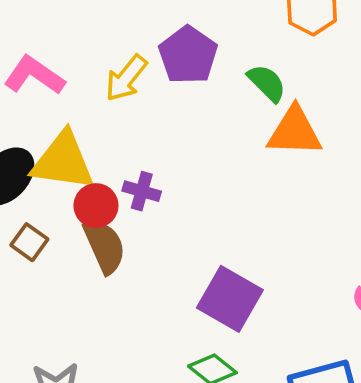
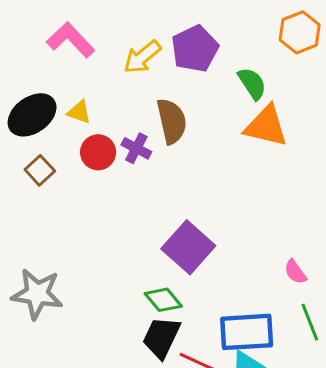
yellow triangle: (63, 161) -> (79, 112), size x0.5
brown semicircle: (104, 246) -> (172, 121), moved

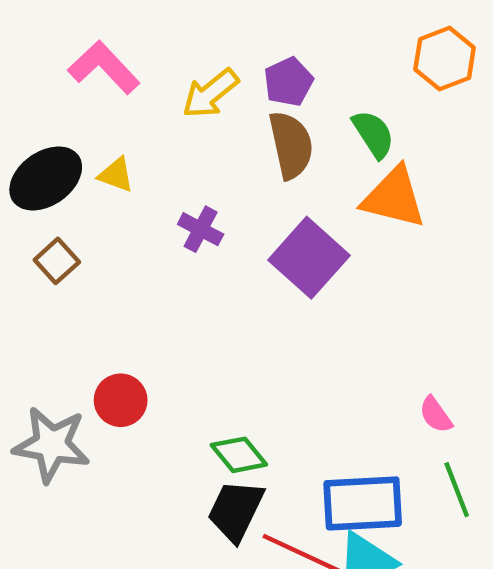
purple pentagon: (195, 49) -> (288, 82), size x0.7
brown semicircle: (172, 121) -> (291, 145), moved
red circle: (98, 152) -> (121, 400), moved
purple square: (188, 247) -> (309, 258), moved

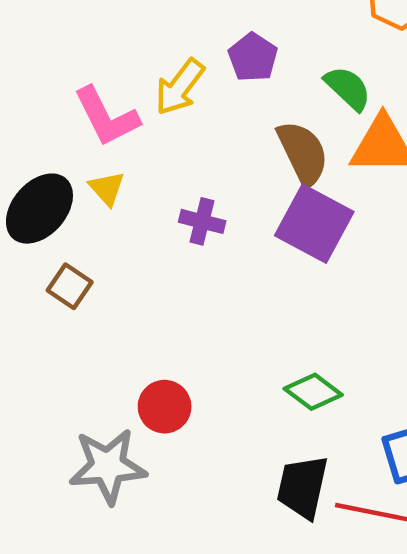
pink L-shape: (104, 67) -> (106, 117), moved, turned -150
brown semicircle: (291, 145) -> (303, 153), moved
yellow triangle: (116, 175) -> (107, 188), turned 42
green diamond: (239, 455) -> (313, 392), moved

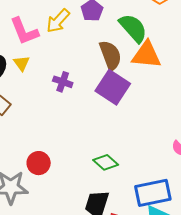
green semicircle: (348, 88) -> (133, 28), size x1.4

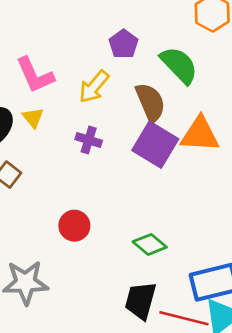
yellow arrow: (58, 21) -> (94, 87), moved
orange triangle: (146, 55) -> (200, 134), moved
red circle: (39, 163) -> (74, 226), moved

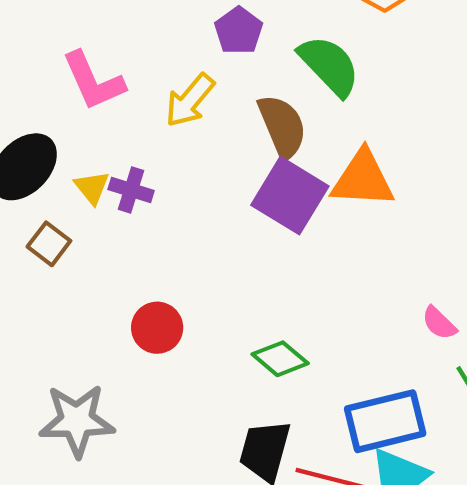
yellow triangle: (33, 118) -> (92, 187), moved
purple cross: (89, 140) -> (131, 190), moved

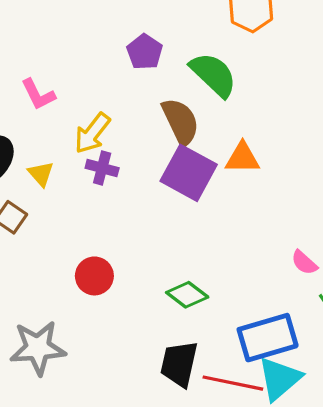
pink L-shape: (93, 81) -> (38, 94), size x0.7
yellow arrow: (190, 100) -> (92, 133), moved
orange triangle: (363, 179) -> (242, 158), size x0.7
purple cross: (131, 190) -> (102, 168), moved

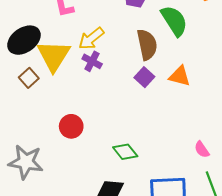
purple square: (189, 173) -> (144, 77), size x0.6
yellow triangle: (41, 174) -> (54, 56), size x2.0

